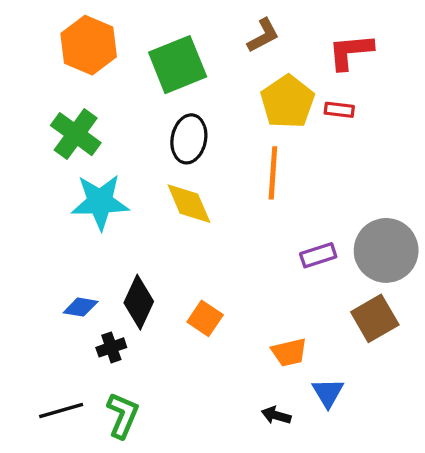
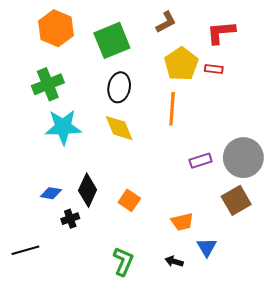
green cross: (76, 134) -> (48, 84), turned 32
black line: (61, 410) -> (25, 250), moved
green L-shape: (123, 415) -> (123, 261), moved

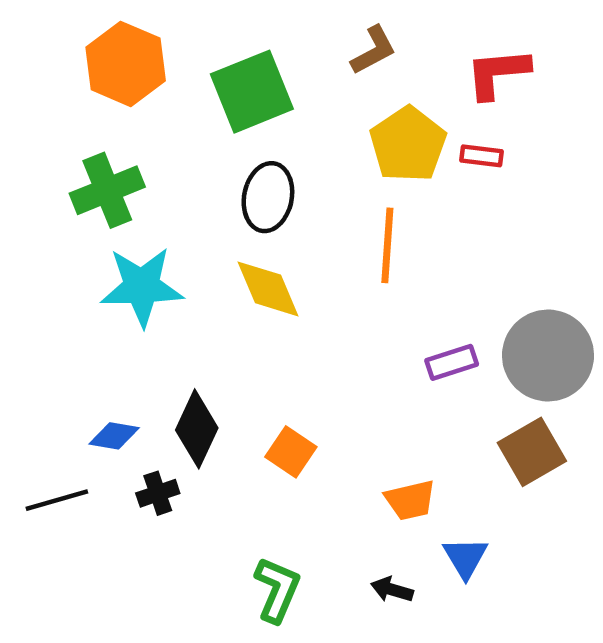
black line: (25, 250) -> (57, 500), moved

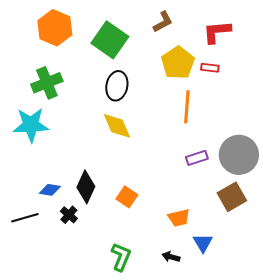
green square: (252, 92) -> (110, 40), turned -33
orange line: (387, 245) -> (187, 107), moved
cyan star: (142, 287) -> (31, 125), moved
black cross: (158, 493) -> (69, 215), turned -30

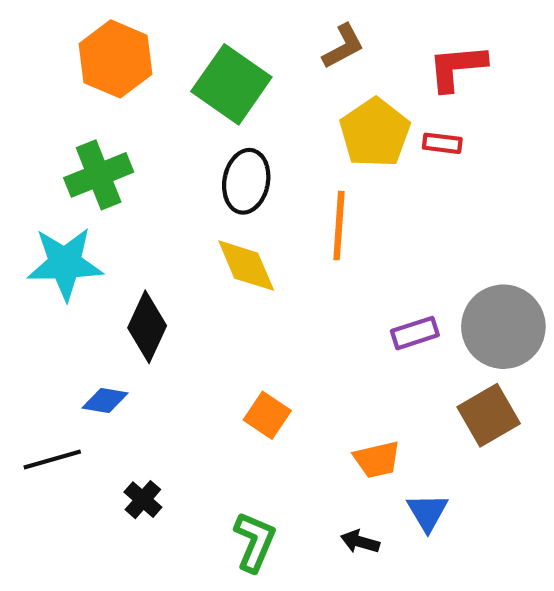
orange line: (187, 107) -> (339, 226), moved
black diamond: (86, 187) -> (147, 327), moved
black cross: (69, 215) -> (143, 500), moved

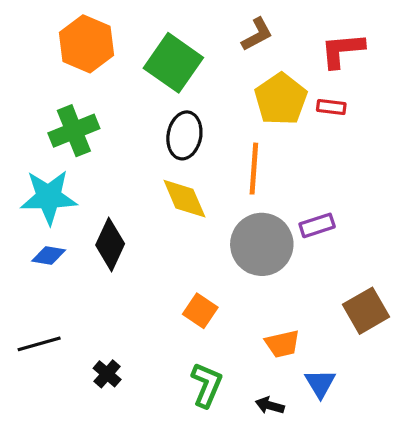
gray circle: (503, 327) -> (262, 244), moved
purple rectangle: (415, 333) -> (317, 225), moved
blue diamond: (105, 401) -> (49, 255), moved
green L-shape: (255, 542) -> (207, 385), moved

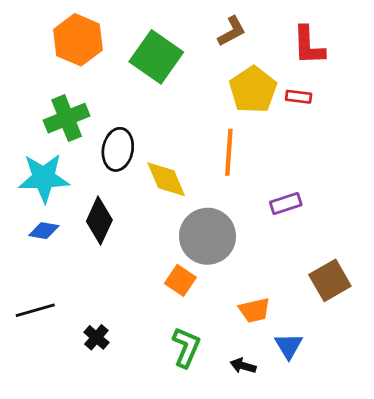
red L-shape: (342, 50) -> (309, 46), turned -87
black ellipse: (184, 135) -> (118, 149), moved
gray circle: (262, 244) -> (207, 236), moved

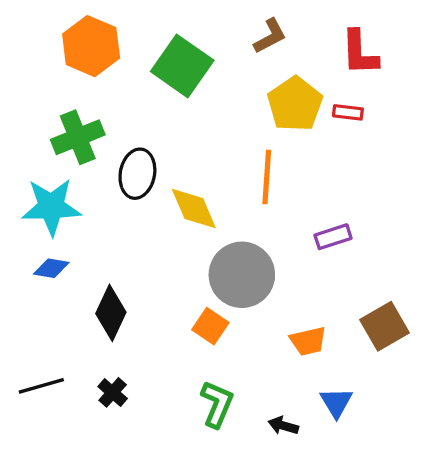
black diamond: (99, 221) -> (111, 313), moved
black line: (35, 310) -> (41, 386), moved
orange trapezoid: (254, 310) -> (308, 341), moved

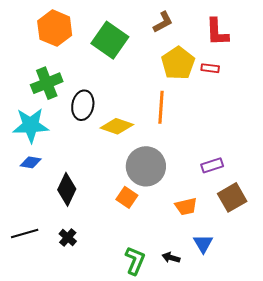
yellow diamond: (194, 208) -> (117, 126), turned -48
purple rectangle: (333, 237) -> (212, 165), moved
green L-shape: (217, 404) -> (135, 261), moved

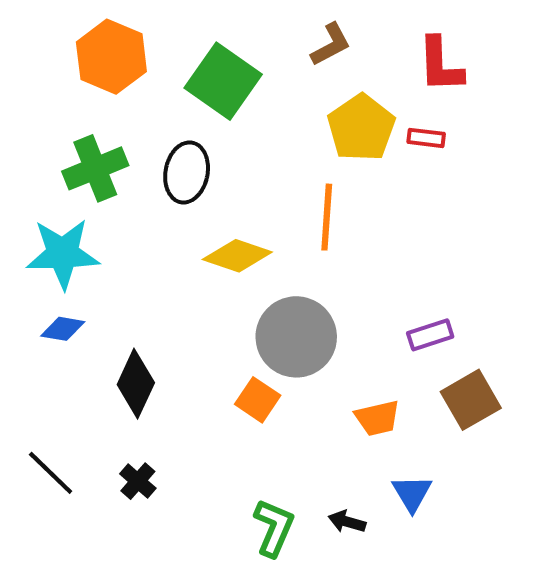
black ellipse: (83, 105) -> (187, 172), moved
black line: (25, 234) -> (51, 473), turned 60

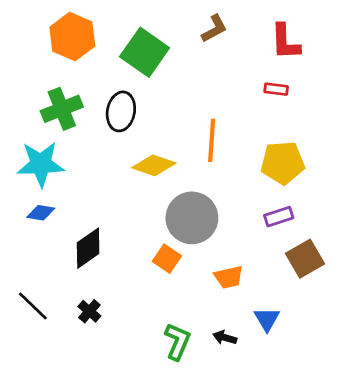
yellow pentagon: (361, 128) -> (283, 163), moved, turned 30
black diamond: (136, 384) -> (88, 248), turned 30
orange trapezoid: (377, 418) -> (229, 277), moved

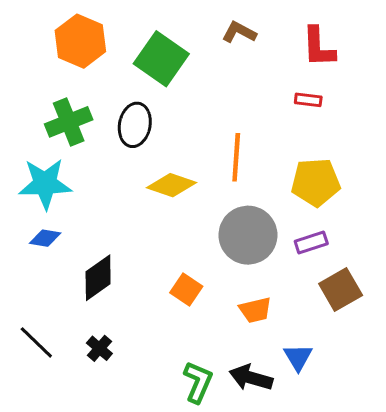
brown L-shape: (214, 29) -> (239, 32), turned -124
gray circle: (192, 218) -> (248, 235), moved
black arrow: (225, 338) -> (251, 378), size x1.6

